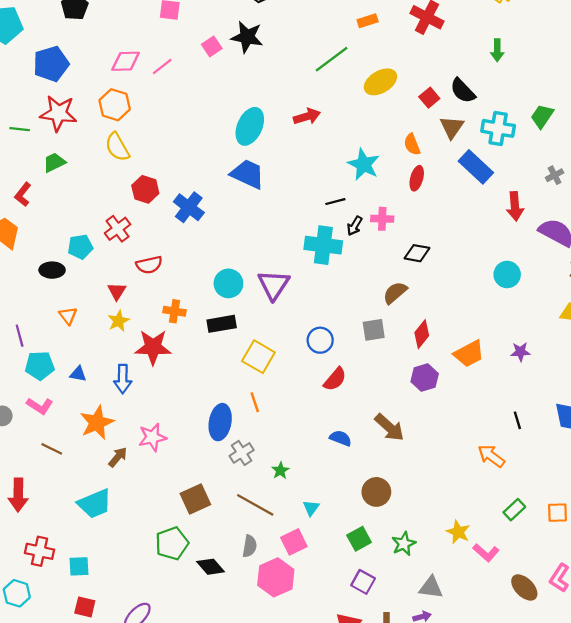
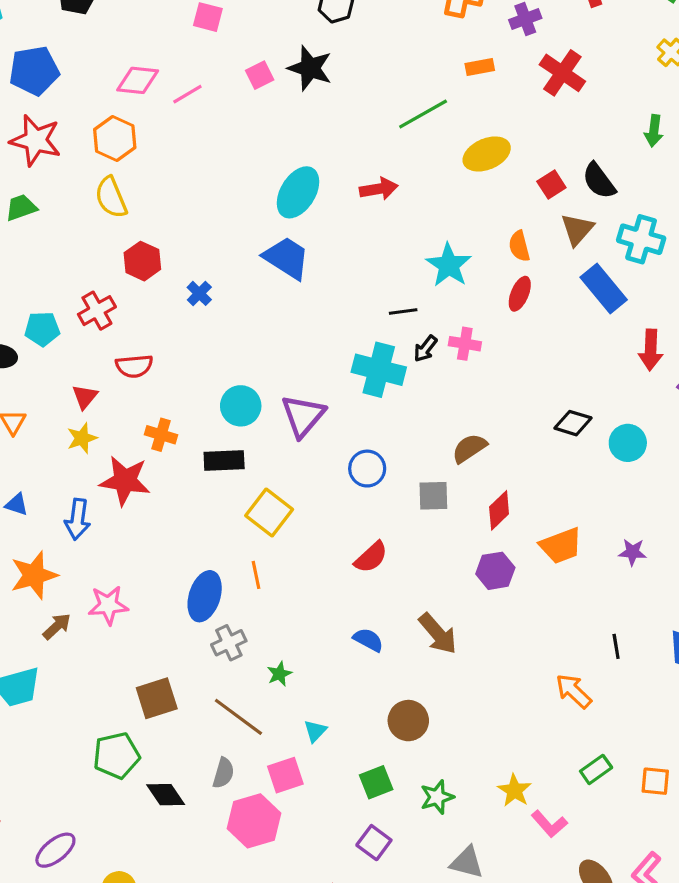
blue cross: (189, 207) -> (199, 293), size x0.6
black diamond: (417, 253) -> (573, 423), moved
blue circle: (320, 340) -> (367, 469), moved

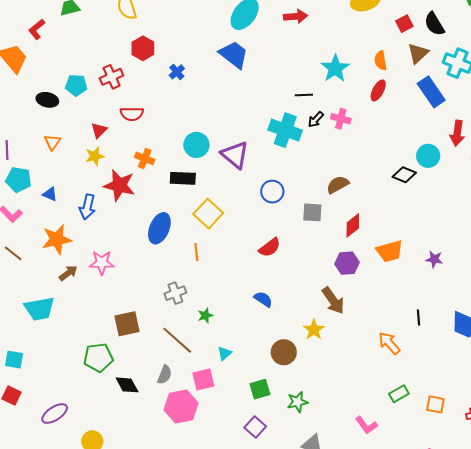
purple triangle: (303, 416) -> (235, 155), turned -36
cyan circle: (628, 443) -> (428, 156), moved
blue ellipse: (205, 596) -> (159, 228), moved
brown arrow: (438, 634) -> (333, 301), moved
yellow star: (514, 790) -> (314, 330), moved

